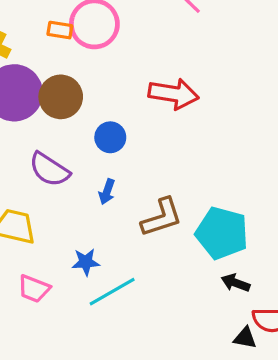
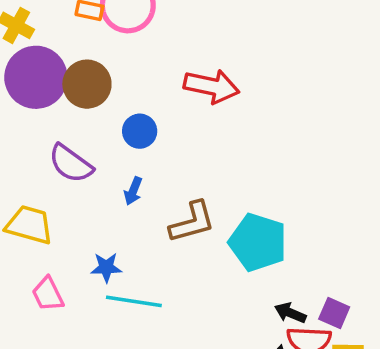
black arrow: (236, 283) -> (290, 313), moved
pink trapezoid: (34, 289) -> (48, 294), turned 40
cyan line: (112, 292) -> (134, 301), turned 36

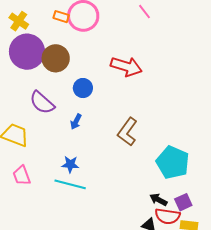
brown L-shape: (192, 222) -> (127, 132), moved, turned 136
cyan pentagon: (258, 242) -> (173, 162), moved
blue star: (106, 267) -> (70, 164), moved
purple square: (334, 313) -> (183, 202), turned 36

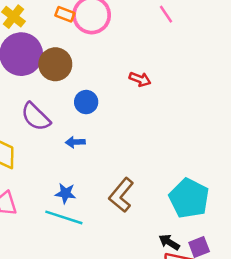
red arrow: (126, 67) -> (140, 79), size x0.6
blue arrow: (76, 122) -> (75, 142), turned 56
brown L-shape: (127, 132) -> (121, 195), moved

